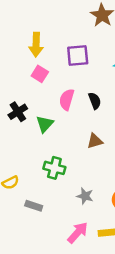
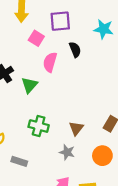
pink square: (40, 74) -> (36, 38), moved
black semicircle: (95, 101) -> (75, 50), moved
brown triangle: (95, 141) -> (76, 128), moved, turned -35

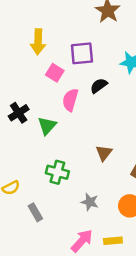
black semicircle: (75, 50) -> (99, 86), turned -105
brown triangle: (76, 128) -> (104, 153), moved
gray rectangle: (19, 161) -> (35, 212), turned 42

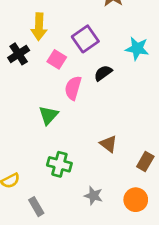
purple square: (82, 53) -> (85, 39), turned -30
black cross: (19, 113) -> (19, 54), moved
brown triangle: (104, 153) -> (108, 144), turned -30

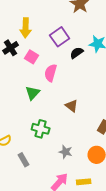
pink square: (57, 59) -> (32, 57), moved
black semicircle: (103, 73) -> (77, 53), moved
brown triangle: (108, 144) -> (72, 106), moved

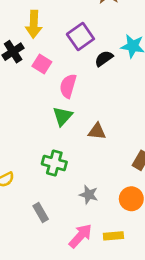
green triangle: (33, 93) -> (63, 116), moved
brown triangle: (72, 106) -> (97, 131), turned -32
gray rectangle: (24, 160) -> (41, 213), moved

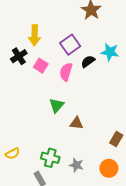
pink semicircle: (68, 86) -> (66, 72), moved
brown triangle: (97, 131) -> (76, 123), moved
green cross: (54, 163) -> (50, 158), moved

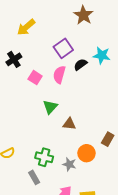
yellow arrow: (35, 35) -> (26, 27), moved, turned 48
pink square: (41, 66) -> (35, 78), moved
orange circle: (109, 168) -> (86, 153), moved

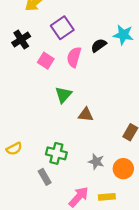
purple square: (63, 48) -> (62, 28), moved
orange circle: (86, 153) -> (123, 169), moved
gray star: (69, 164) -> (96, 162), moved

